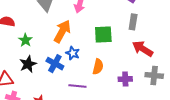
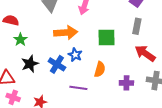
orange arrow: (62, 31) -> (66, 33), turned 55
green star: (25, 40) -> (20, 40), moved

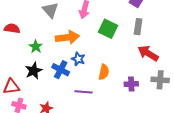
green square: (107, 37) -> (108, 29), moved, turned 30
green star: (20, 40) -> (36, 47), moved

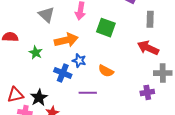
gray rectangle: (138, 27) -> (150, 19), moved
black star: (34, 71) -> (39, 98), moved
orange semicircle: (104, 72) -> (106, 71), turned 112
purple cross: (131, 84) -> (147, 92), moved

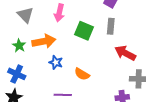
gray rectangle: (150, 19) -> (111, 26), moved
green star: (36, 53) -> (19, 46), moved
blue cross: (63, 73) -> (17, 74), moved

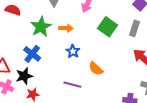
orange arrow: (44, 41) -> (66, 28), size x0.6
green star: (19, 46) -> (41, 27), size x1.5

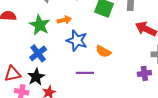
blue star: (73, 51) -> (77, 41), size x1.5
blue cross: (32, 54) -> (38, 53), turned 30

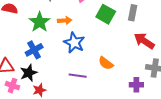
orange semicircle: (103, 51) -> (106, 63), moved

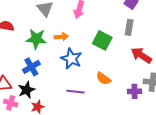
green square: (106, 14) -> (102, 40), moved
green star: (40, 22) -> (36, 39), turned -30
purple cross: (136, 85) -> (135, 91), moved

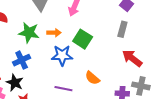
green square: (102, 40) -> (83, 39), moved
blue star: (71, 59) -> (62, 55), turned -30
black star: (27, 90) -> (15, 83), turned -30

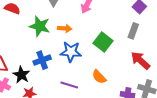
green square: (83, 39) -> (103, 42), moved
blue cross: (22, 60) -> (42, 60), moved

